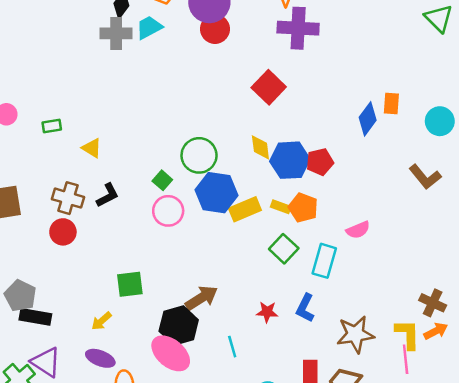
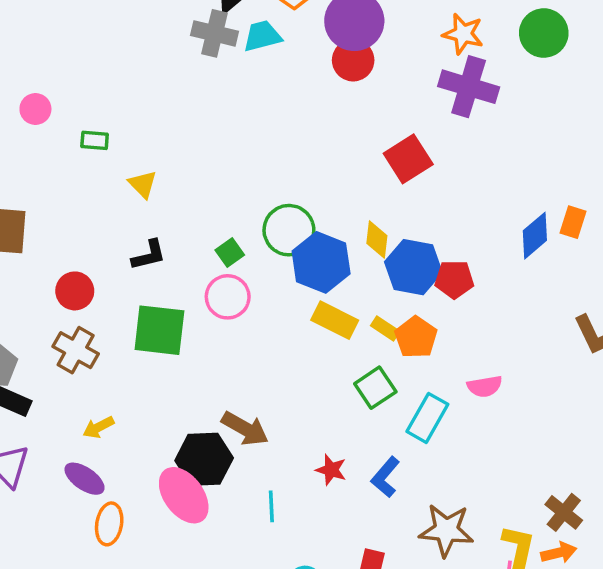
blue hexagon: (217, 193) -> (321, 262), moved
brown cross: (68, 198) -> (76, 350), moved
yellow rectangle: (245, 209) -> (335, 320), turned 36
green square: (130, 284) -> (159, 330), moved, size x1.4
brown arrow: (202, 298) -> (245, 429), turned 48

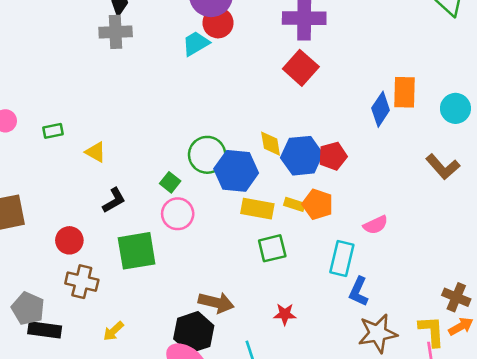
cyan trapezoid: (262, 36) -> (196, 44), moved
red square: (408, 159) -> (301, 68), moved
orange rectangle: (573, 222) -> (404, 92), size x1.4
green square: (375, 388) -> (272, 248), moved, turned 36
blue L-shape: (385, 477) -> (359, 292), moved

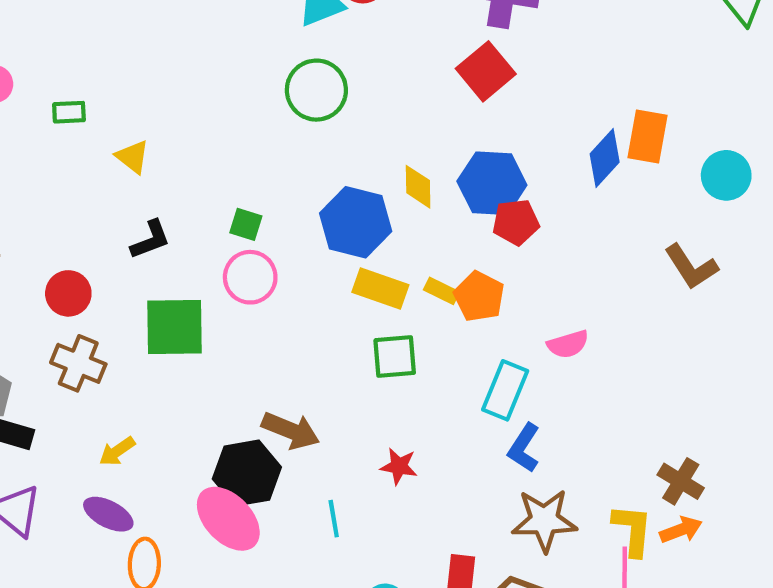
green circle: (207, 155) -> (316, 90), moved
blue hexagon: (302, 156) -> (492, 183), moved
green square: (170, 182) -> (246, 224), turned -30

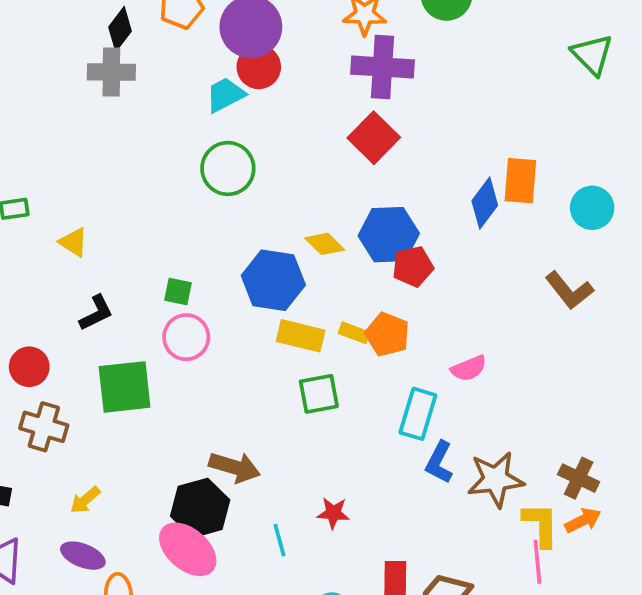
yellow diamond: (418, 187) -> (325, 244), turned -39
red star: (399, 466) -> (333, 513), moved
brown star: (544, 520) -> (496, 479), moved

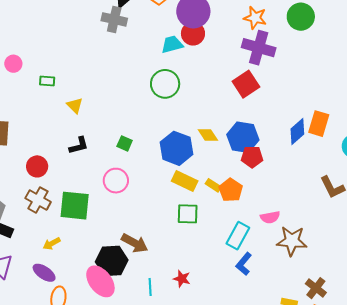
pink circle: (186, 337) -> (116, 181), moved
green square: (125, 387) -> (75, 206), moved
brown star: (496, 479) -> (292, 241), moved

